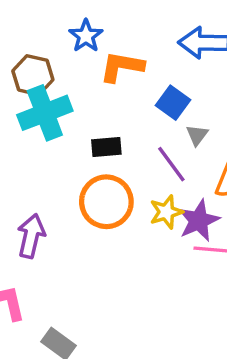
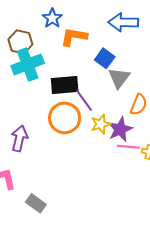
gray triangle: (197, 135) -> (119, 78), size x1.6
black rectangle: (106, 147) -> (65, 85), size x1.5
purple line: (171, 164) -> (84, 100), moved

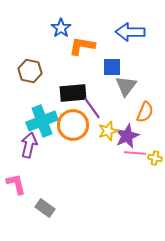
brown hexagon: (20, 42) -> (30, 71), moved
blue square: (105, 58) -> (112, 67), turned -36
cyan cross: (28, 64) -> (42, 121), moved

